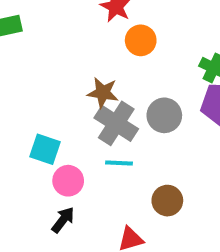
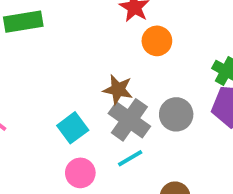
cyan square: (45, 149) -> (73, 128), moved, turned 32
cyan line: (119, 163) -> (130, 158), turned -36

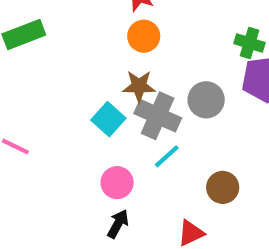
orange circle: (157, 41) -> (144, 36), moved
cyan square: (73, 128) -> (108, 119), moved

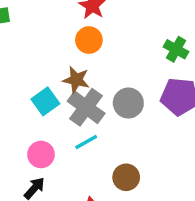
green cross: (249, 43) -> (176, 49), moved

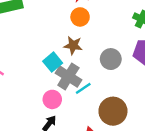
gray cross: (86, 107) -> (68, 76), moved
brown circle: (126, 177) -> (113, 111), size x1.5

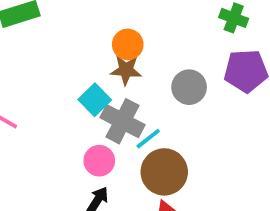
orange circle: (80, 17) -> (128, 44), moved
brown circle: (113, 111) -> (164, 172), moved

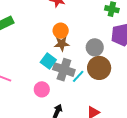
pink circle: (99, 161) -> (42, 89), moved
brown circle: (164, 172) -> (99, 68), moved

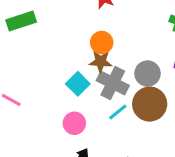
gray cross: (64, 70) -> (113, 83), moved
pink circle: (42, 89) -> (74, 123), moved

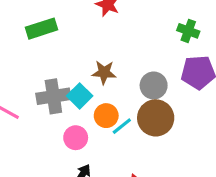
green rectangle: (21, 21) -> (42, 29), moved
orange circle: (102, 43) -> (106, 116), moved
gray cross: (113, 83) -> (53, 96), moved, turned -36

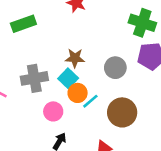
green cross: (188, 31) -> (142, 23), size x1.5
cyan square: (80, 96) -> (68, 78), moved
brown circle: (156, 118) -> (122, 112), moved

